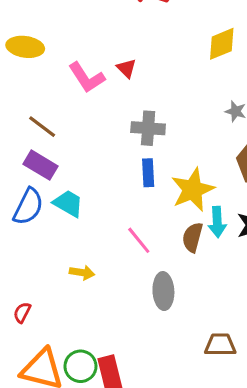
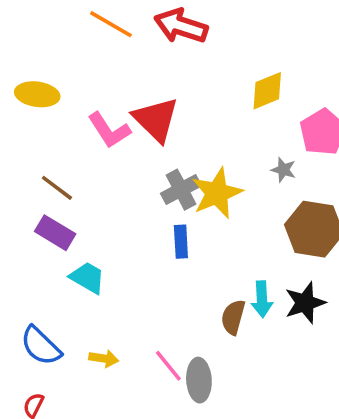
red triangle: (127, 68) -> (156, 119), size x2.0
gray cross: (148, 128) -> (181, 190), turned -32
yellow star: (193, 190) -> (217, 193), moved
blue semicircle: (28, 207) -> (41, 346), moved, turned 108
pink line: (139, 240) -> (168, 366), moved

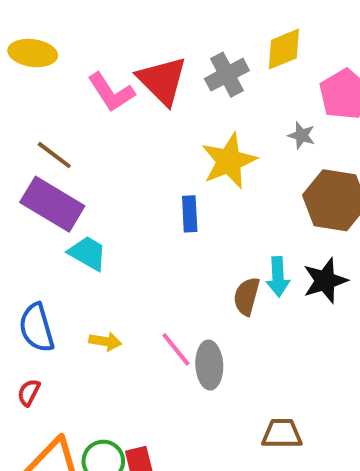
gray cross: (181, 190) -> (227, 75), moved
purple rectangle: (55, 233) -> (52, 204), size x1.4
blue semicircle: (41, 346) -> (37, 328), turned 30

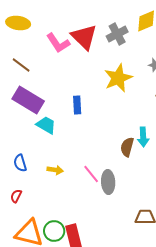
brown line: (54, 155) -> (21, 65), moved
blue rectangle: (190, 214) -> (77, 105), moved
blue semicircle: (37, 328) -> (20, 163), size x0.7

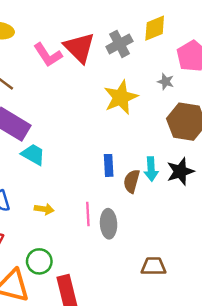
blue rectangle: (77, 105) -> (109, 165), moved
pink line: (91, 174) -> (88, 214), turned 36
green circle: (54, 231) -> (39, 261), moved

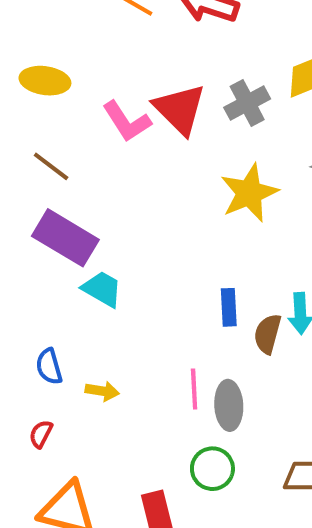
yellow arrow: (44, 209) -> (102, 391), moved
green circle: (39, 261) -> (212, 469), moved

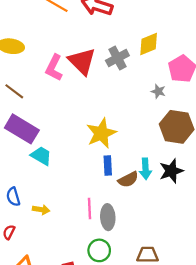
pink L-shape: (127, 121) -> (54, 68), turned 60
yellow star: (249, 193) -> (101, 133), moved
brown semicircle: (268, 334) -> (128, 179), turned -132

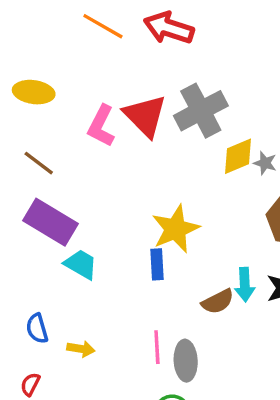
yellow diamond: (149, 44) -> (238, 156), moved
gray cross: (117, 58) -> (201, 111), size x1.4
blue rectangle: (108, 166) -> (157, 264), moved

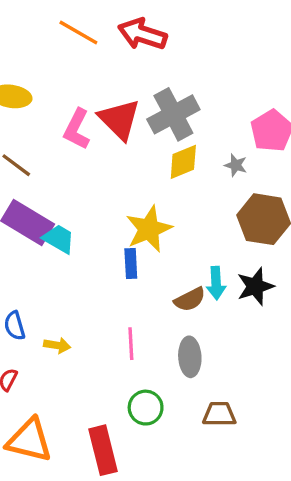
yellow diamond: (238, 156) -> (183, 162), moved
cyan trapezoid: (81, 264) -> (59, 239), moved
gray ellipse: (186, 361) -> (190, 357), moved

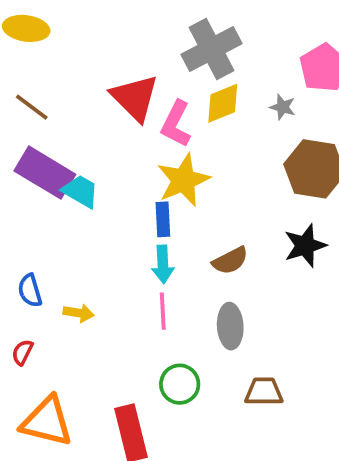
red triangle: (119, 119) -> (135, 98), moved
pink L-shape: (77, 129) -> (176, 124), moved
cyan arrow: (216, 283) -> (163, 264), moved

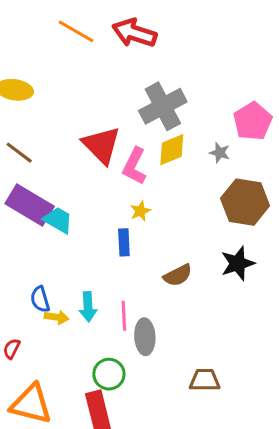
yellow star: (183, 180) -> (140, 211), size x0.5
cyan arrow: (163, 264) -> (88, 307), moved
blue semicircle: (30, 291) -> (40, 299), moved
gray ellipse: (230, 326) -> (145, 337), moved
green circle: (180, 384) -> (109, 374), moved

